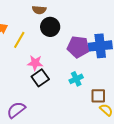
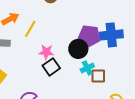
black circle: (50, 27) -> (78, 49), moved
brown square: (98, 96) -> (98, 76), moved

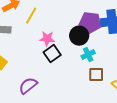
brown square: (98, 76) -> (96, 75), moved

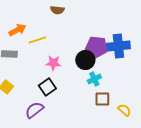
yellow line: (31, 16) -> (37, 40), turned 42
black square: (52, 54) -> (47, 87), moved

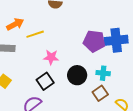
black circle: (85, 60) -> (77, 75), moved
cyan cross: (94, 79) -> (103, 73), moved, turned 32
brown square: (102, 99) -> (100, 93), turned -35

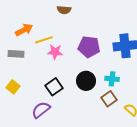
purple pentagon: (94, 41) -> (89, 47), moved
pink star: (51, 57) -> (55, 52), moved

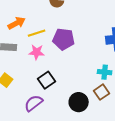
purple pentagon: (89, 47) -> (64, 39), moved
pink star: (55, 52) -> (37, 52), moved
black circle: (86, 81) -> (79, 102), moved

